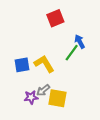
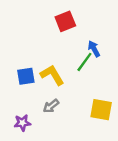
purple star: (31, 97) -> (22, 123), moved
yellow square: (57, 98) -> (101, 110), moved

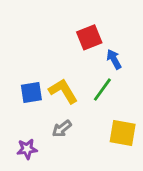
red square: (65, 21) -> (89, 37), moved
green line: (84, 62) -> (102, 90), moved

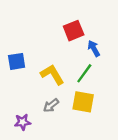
blue square: (31, 92) -> (17, 61), moved
yellow square: (123, 133) -> (83, 102), moved

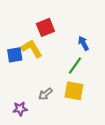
red square: (74, 31) -> (45, 27), moved
yellow L-shape: (52, 75) -> (32, 49), moved

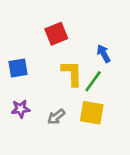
yellow L-shape: (32, 49) -> (72, 73), moved, turned 30
purple star: (20, 109) -> (21, 109), moved

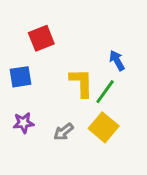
red square: (56, 34) -> (41, 38), moved
yellow square: (92, 113) -> (104, 127), turned 30

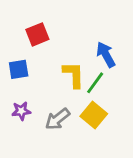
blue arrow: (117, 61) -> (106, 55), size x1.4
gray arrow: (64, 132) -> (57, 119), size x1.4

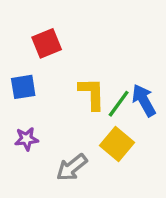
blue arrow: (106, 55) -> (144, 100), moved
gray arrow: (57, 119) -> (72, 167), moved

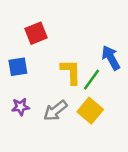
blue arrow: (144, 100) -> (111, 58), moved
gray arrow: (72, 167) -> (55, 111), moved

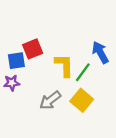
red square: (36, 33) -> (33, 49), moved
purple star: (20, 107) -> (12, 83), moved

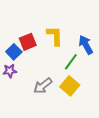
blue square: (16, 61) -> (14, 52), turned -35
yellow L-shape: (64, 65) -> (55, 36), moved

